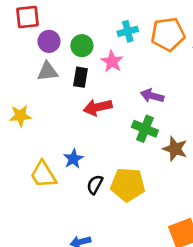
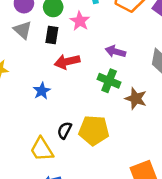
gray triangle: (48, 71) -> (23, 30), turned 48
blue star: (73, 159) -> (42, 91), moved
yellow trapezoid: (43, 175) -> (42, 149), moved

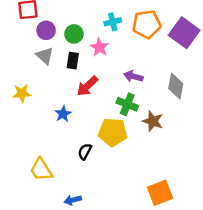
red arrow: (67, 62) -> (87, 86), turned -30
yellow pentagon: (94, 130) -> (113, 132), moved
yellow trapezoid: (42, 149) -> (41, 170), moved

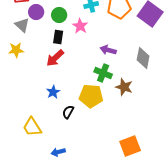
gray triangle: (45, 56) -> (22, 25), moved
red arrow: (87, 86) -> (55, 58), moved
yellow star: (22, 93) -> (16, 50), moved
blue star: (63, 114) -> (53, 92), moved

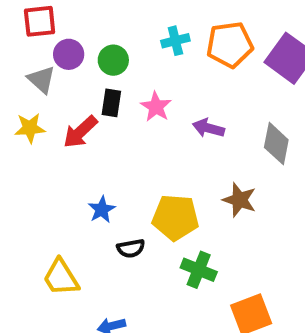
pink star: (80, 26) -> (156, 107), moved
red arrow: (55, 58) -> (80, 132), moved
green cross: (103, 73) -> (199, 270), moved
black semicircle: (68, 112) -> (131, 248), turned -128

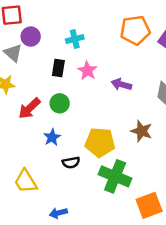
cyan cross: (175, 41) -> (75, 39), moved
green circle: (113, 60) -> (60, 103), moved
red arrow: (80, 132) -> (29, 108), moved
green cross: (199, 270) -> (115, 176), size x1.4

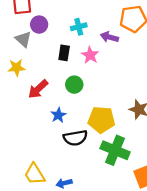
purple arrow: (121, 84) -> (109, 37), moved
green circle: (60, 103) -> (74, 85), moved
black semicircle: (71, 163) -> (75, 138), size x1.5
yellow trapezoid: (26, 181) -> (35, 174), moved

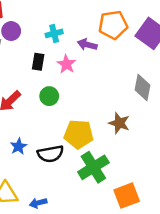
blue star: (58, 115) -> (19, 146), moved
green cross: (115, 150) -> (93, 167), turned 36

